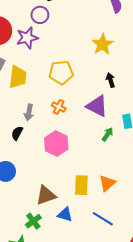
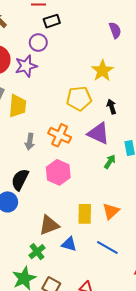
yellow pentagon: (61, 72) -> (79, 98), moved
orange cross: (59, 107) -> (60, 135), size x1.5
black semicircle: (17, 133) -> (20, 180), moved, size x1.5

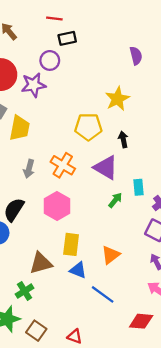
yellow rectangle: (85, 214) -> (71, 244), moved
blue triangle: (69, 244) -> (78, 270), moved

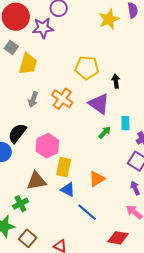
yellow star: (117, 99) -> (109, 19), moved
pink hexagon: (57, 206) -> (47, 146), moved

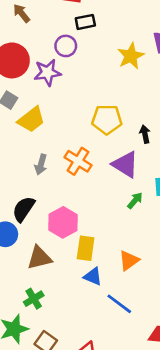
yellow trapezoid: (28, 64) -> (31, 120), turned 40
brown triangle: (36, 181) -> (39, 258), moved

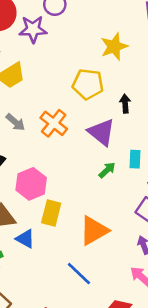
yellow star: (131, 56) -> (114, 47), moved
gray arrow: (41, 164) -> (15, 122), turned -72
orange triangle: (129, 260) -> (94, 231), size x1.4
blue triangle: (93, 277) -> (25, 239), moved

